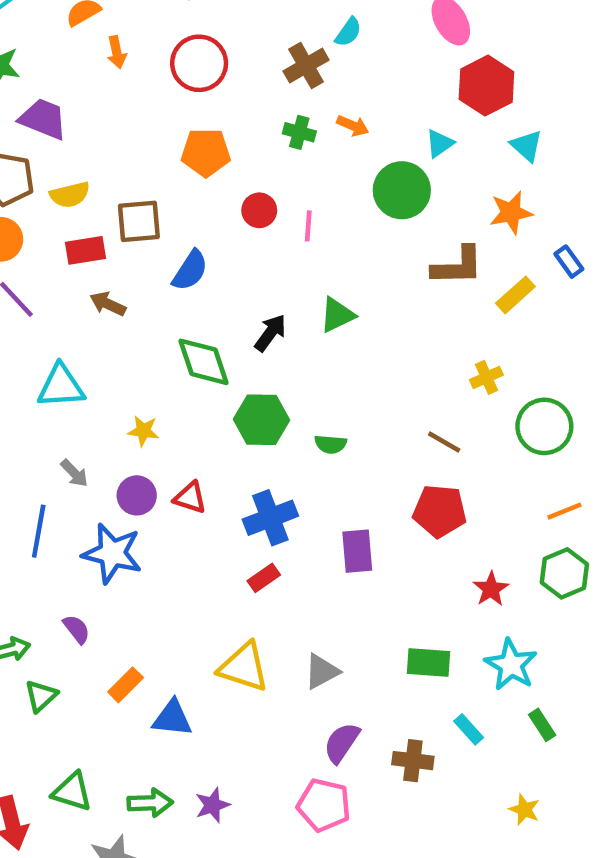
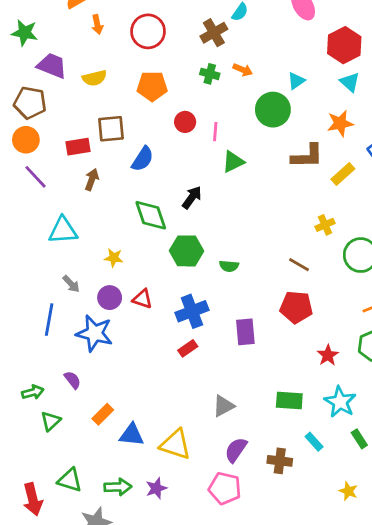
red hexagon: (486, 86) -> (344, 45), moved
yellow semicircle: (70, 195) -> (94, 78), moved
brown arrow: (108, 304) -> (92, 180), turned 85
green triangle: (337, 315) -> (233, 162), moved
yellow triangle: (244, 667) -> (175, 444), moved

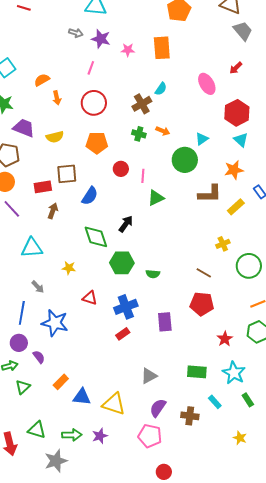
purple circle: (110, 298) -> (19, 343), moved

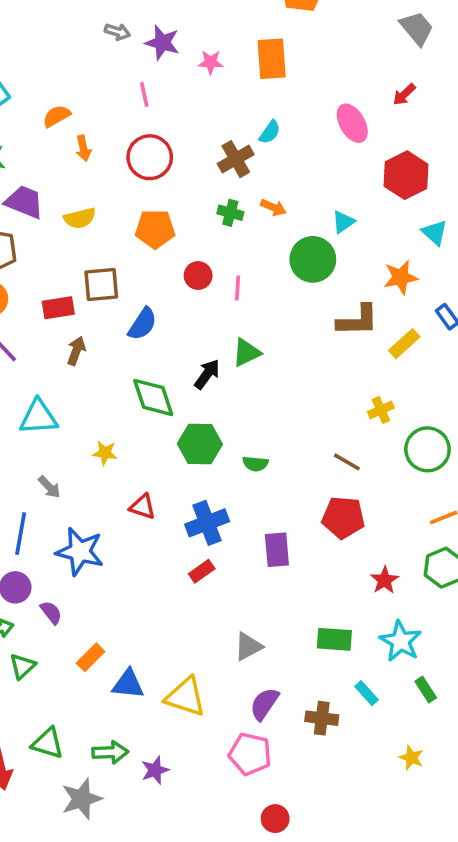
pink line: (91, 68) -> (144, 95), turned -32
cyan triangle: (241, 140) -> (435, 233), moved
green triangle: (156, 198) -> (246, 353), moved
purple star: (100, 436) -> (155, 770), moved

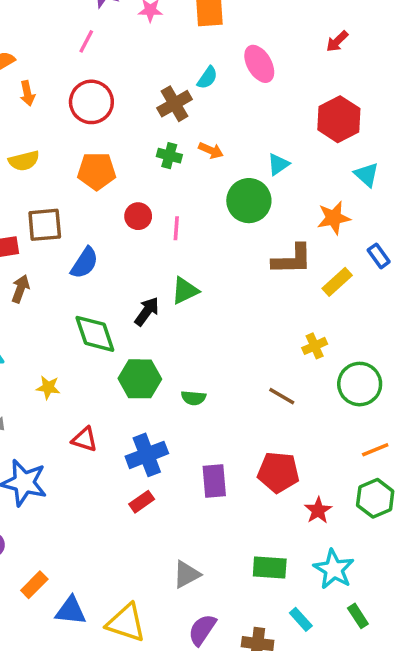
pink line: (144, 95) -> (86, 41), turned 40
pink ellipse: (352, 123) -> (259, 64), moved
red pentagon: (343, 517) -> (278, 472), moved

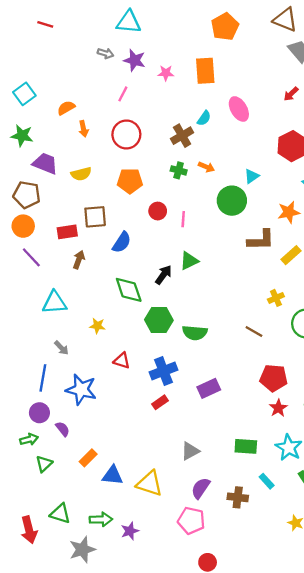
green semicircle: (194, 398) -> (195, 333), size x1.5
red pentagon: (278, 472) -> (274, 378), moved
purple rectangle: (214, 481) -> (209, 388), turned 70

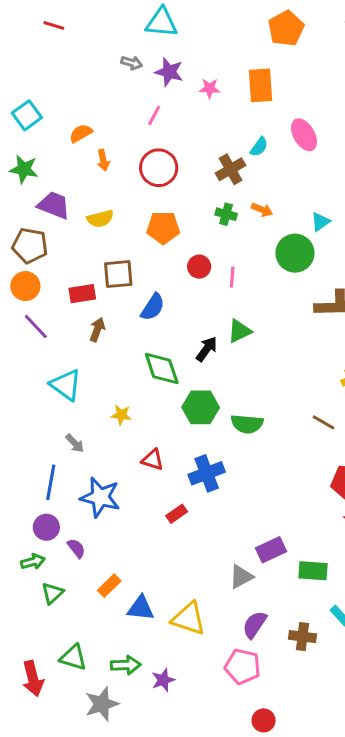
cyan triangle: (54, 303) -> (66, 385), turned 40
purple rectangle: (209, 388) -> (271, 550), moved
red rectangle: (160, 402) -> (177, 514), moved

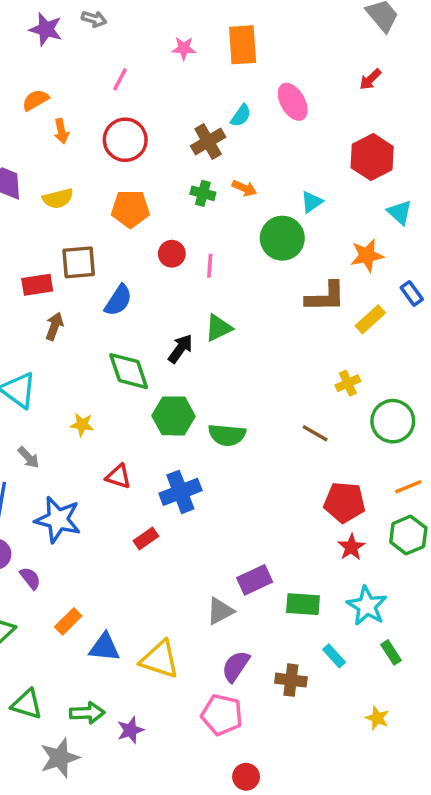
purple star: (169, 72) -> (46, 29), moved

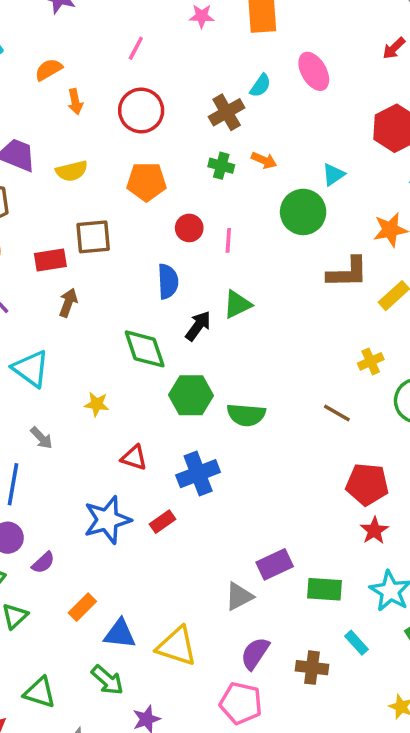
blue semicircle: (118, 300) -> (168, 281), moved, turned -36
blue star: (58, 520) -> (107, 520), moved, turned -30
purple semicircle: (30, 578) -> (43, 563), turned 85
green arrow: (87, 713) -> (107, 680), moved, turned 44

